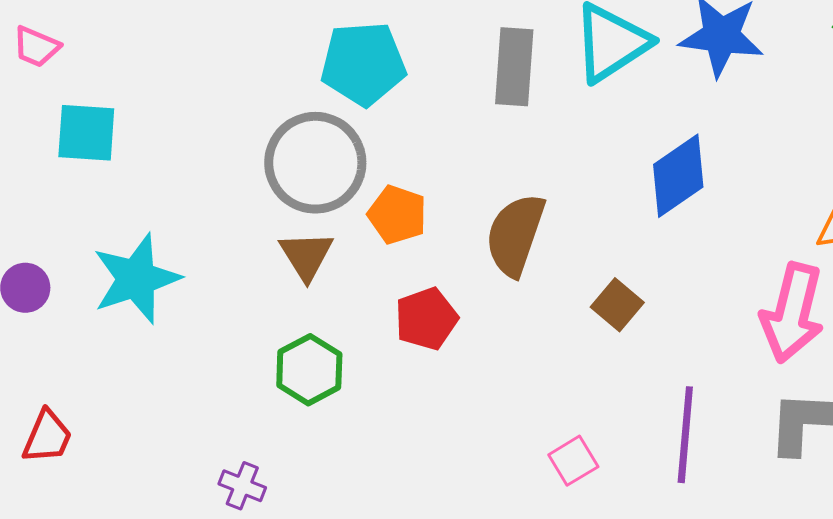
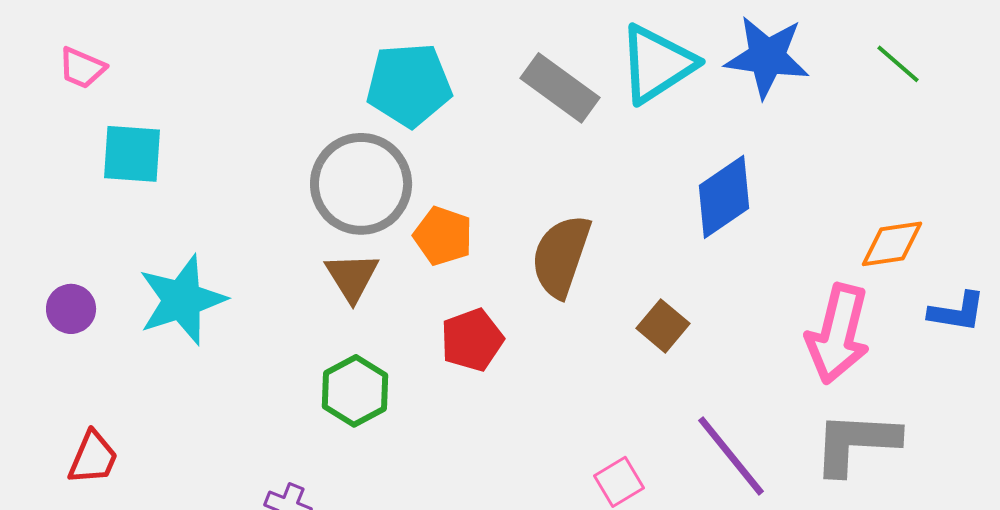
gray rectangle: (514, 67) -> (560, 88), turned -58
purple line: (685, 435) -> (731, 456), turned -44

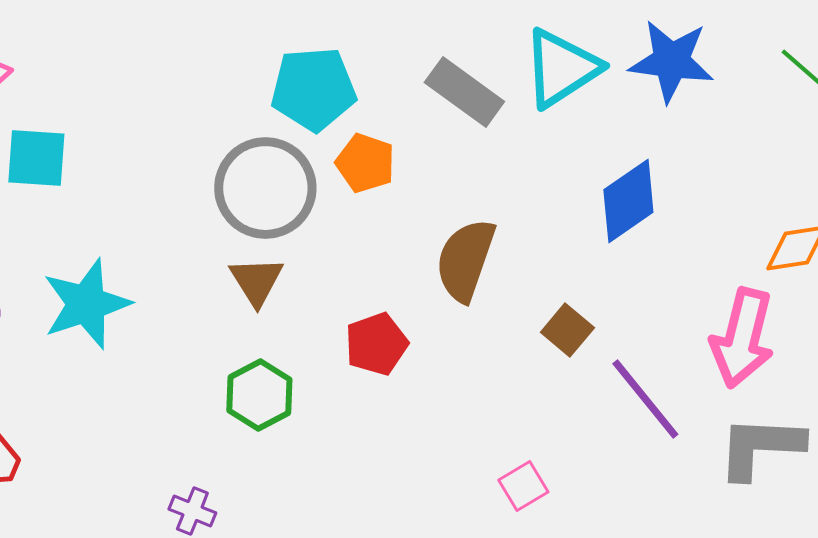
orange pentagon: (443, 236) -> (365, 163), moved
purple line: (731, 456) -> (645, 399), moved

